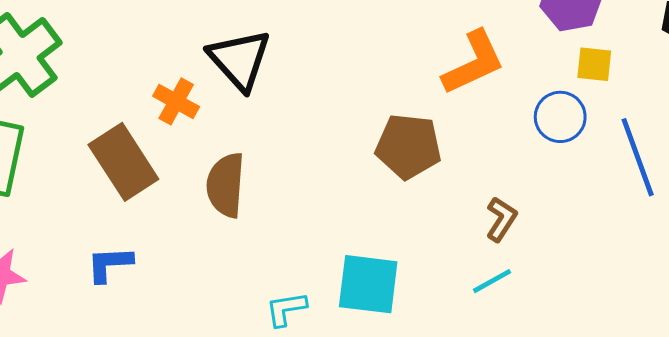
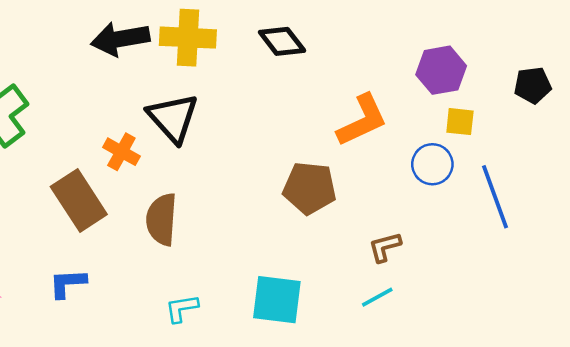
brown L-shape: (501, 219) -> (385, 247), turned -138
cyan L-shape: (286, 309) -> (182, 308), moved

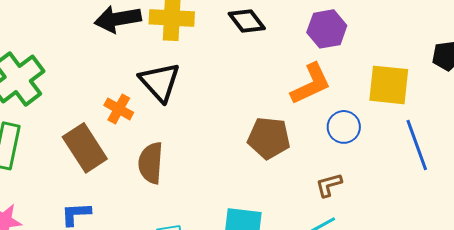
purple hexagon: (441, 70) -> (327, 29), moved
yellow square: (460, 122) -> (389, 85), size x1.8
blue circle: (432, 164) -> (344, 127), moved

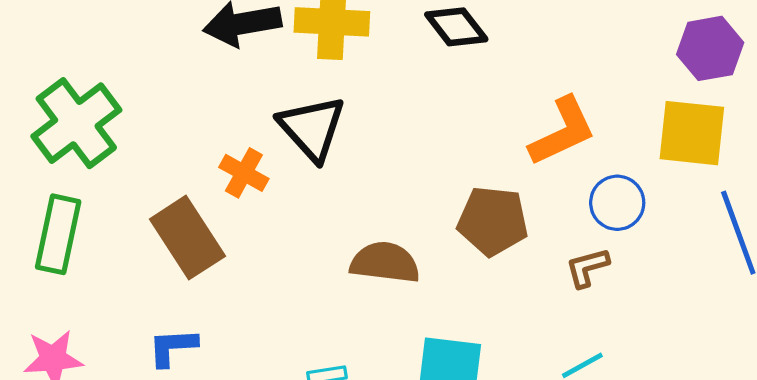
purple hexagon: (327, 29) -> (710, 48), moved
brown semicircle: (151, 163) -> (385, 262), moved, turned 93
brown L-shape: (329, 185) -> (587, 267), moved

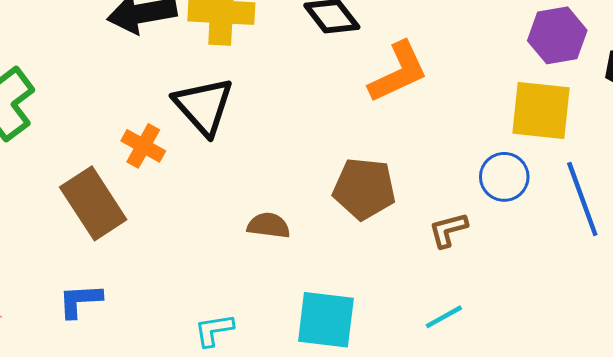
orange L-shape: (562, 131) -> (398, 72), moved
blue circle: (617, 203) -> (504, 177), moved
brown semicircle: (385, 262) -> (269, 225), size x0.7

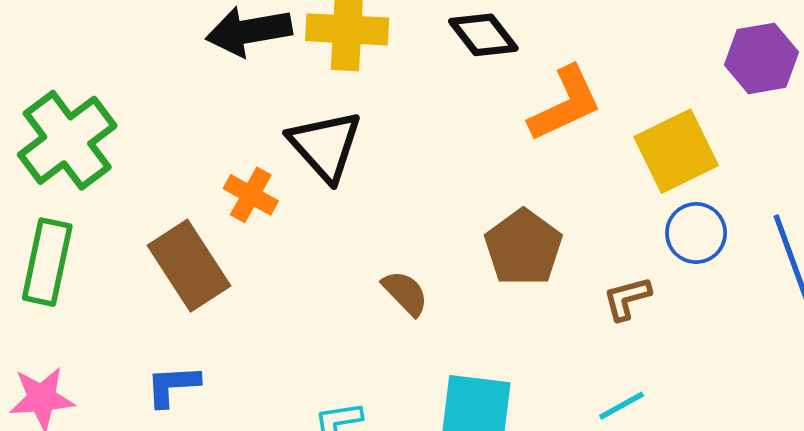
yellow square: (541, 111) -> (676, 151), moved, turned -32
brown pentagon: (364, 189) -> (523, 248), turned 30
brown semicircle: (269, 225) -> (405, 293), turned 39

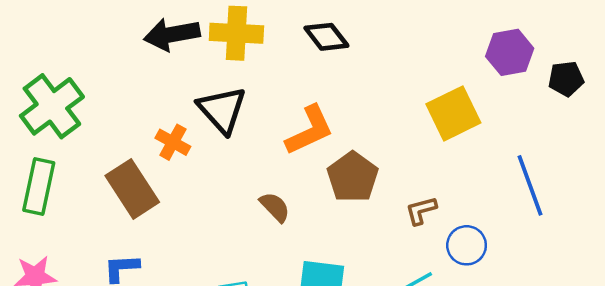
orange L-shape: (565, 104) -> (310, 130), moved
blue circle: (696, 233) -> (467, 245), moved

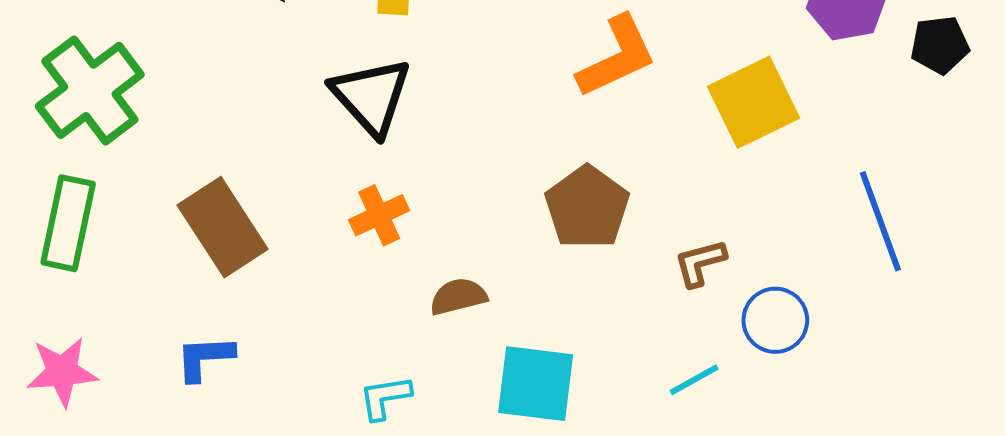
orange L-shape: (310, 130) -> (617, 57), moved
orange cross: (173, 142) -> (379, 215), moved, turned 36
brown semicircle: (275, 207) -> (458, 296), moved, turned -60

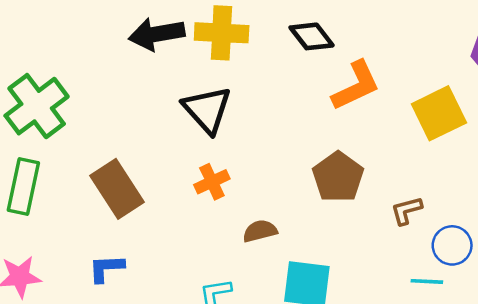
cyan line: (694, 380) -> (427, 281), moved, turned 32

